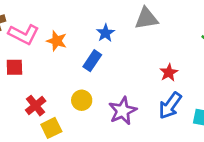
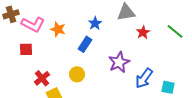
red star: (169, 73) -> (143, 32), moved
purple star: (123, 111) -> (119, 62), moved

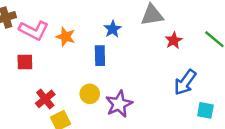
blue rectangle: (85, 44) -> (100, 56), turned -35
purple star: (119, 62) -> (119, 104), moved
blue arrow: (144, 78) -> (185, 82), moved

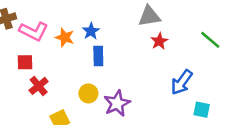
blue star: (113, 29) -> (91, 31), moved
red star: (174, 40) -> (159, 41), moved
red cross: (45, 99) -> (39, 86), moved

